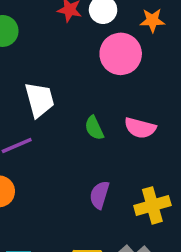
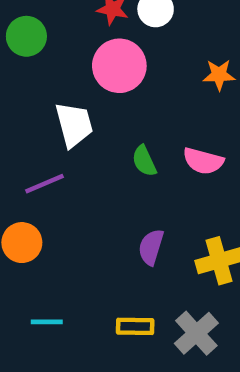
orange star: (152, 20) -> (219, 75), moved
pink circle: (121, 54) -> (119, 66), moved

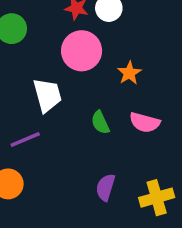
orange star: (219, 75) -> (129, 73), moved, turned -30

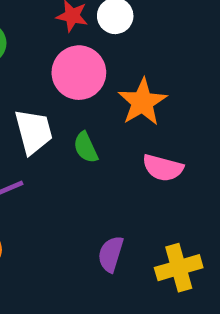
orange star: (129, 73) -> (142, 102), size x1.5
green semicircle: (100, 122) -> (86, 147), moved

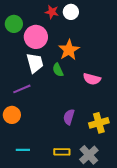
pink circle: (79, 73) -> (36, 37), moved
orange star: (142, 102) -> (69, 50), moved

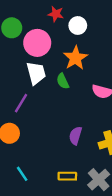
white circle: (71, 12) -> (78, 25), moved
purple line: (22, 89) -> (21, 103), turned -36
cyan line: (23, 150) -> (22, 174), turned 56

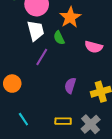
purple line: (21, 103) -> (42, 57), moved

